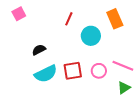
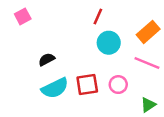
red line: (69, 19) -> (98, 16), moved
orange rectangle: (115, 19) -> (148, 32), moved, turned 72
pink line: (123, 66) -> (147, 63), moved

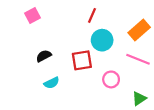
pink square: (23, 16) -> (32, 15), moved
red square: (87, 85) -> (82, 60), moved
cyan semicircle: (55, 88) -> (52, 83), size x0.6

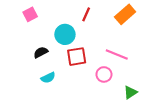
orange rectangle: (139, 30) -> (125, 14), moved
cyan circle: (102, 40) -> (65, 34), moved
pink line: (138, 59) -> (117, 54), moved

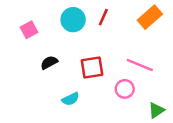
pink square: (30, 14) -> (29, 30), moved
cyan circle: (65, 34) -> (73, 20), moved
cyan semicircle: (48, 78) -> (71, 99), moved

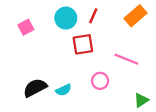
black semicircle: (49, 62) -> (35, 88), moved, size x1.5
red square: (92, 68) -> (83, 44), moved
pink circle: (125, 89) -> (100, 81), moved

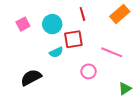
red line: (93, 16) -> (82, 14), turned -40
cyan circle: (66, 18) -> (52, 24), moved
cyan semicircle: (64, 90) -> (56, 52), moved

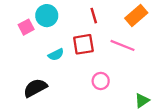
cyan circle: (52, 24) -> (47, 16), moved
cyan semicircle: (56, 52) -> (56, 55), moved
pink line: (112, 52) -> (123, 45), moved

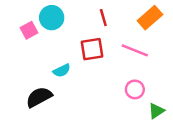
cyan semicircle: (56, 55) -> (62, 71), moved
pink circle: (101, 81) -> (135, 89), moved

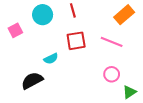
red line: (103, 18) -> (73, 10), moved
pink square: (29, 30) -> (15, 30), moved

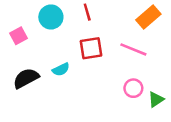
black semicircle: (32, 81) -> (26, 78), moved
green triangle: (129, 92) -> (156, 99), moved

